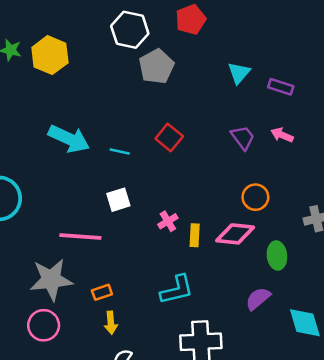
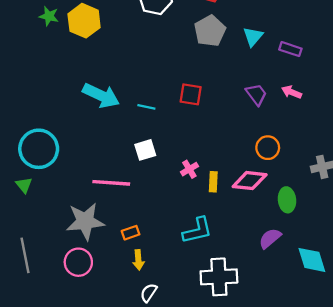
gray pentagon: (156, 67) -> (210, 31), moved
red square: (169, 138) -> (191, 94), turned -30

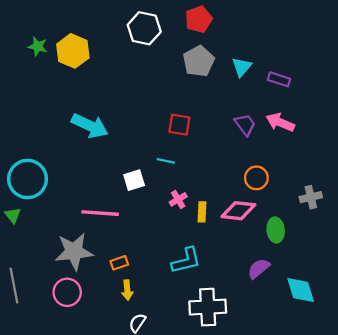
pink arrow: (292, 92) -> (280, 122), size x1.4
cyan line: (146, 107) -> (166, 161), moved

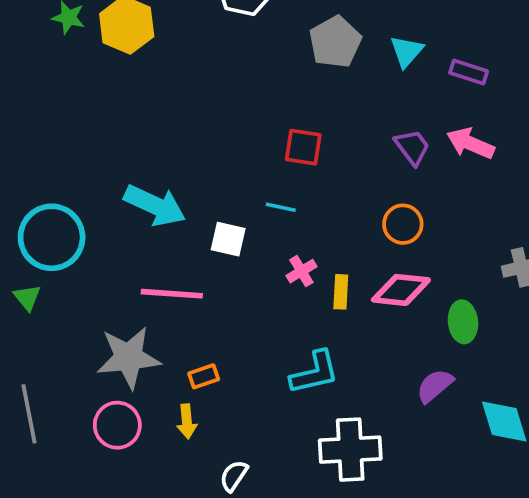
cyan arrow: (90, 126) -> (155, 205), moved
orange circle: (256, 178) -> (403, 224), moved
white square: (134, 180) -> (228, 239), turned 30
yellow arrow: (127, 290) -> (187, 421), moved

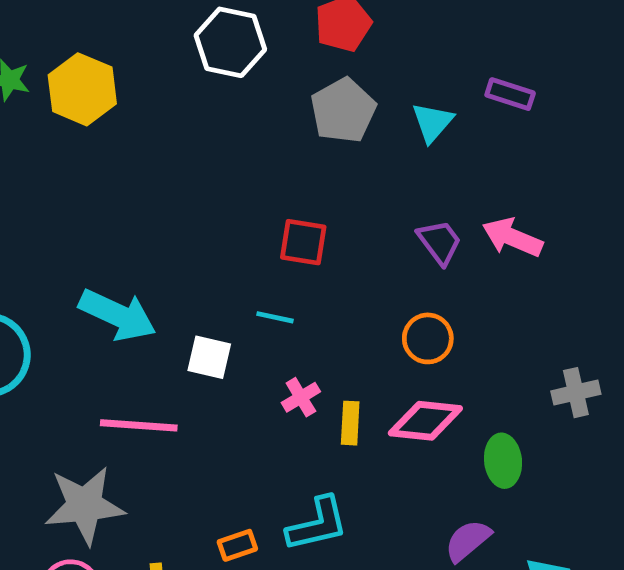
purple rectangle: (469, 72) -> (510, 94), moved
orange rectangle: (204, 376) -> (237, 545), moved

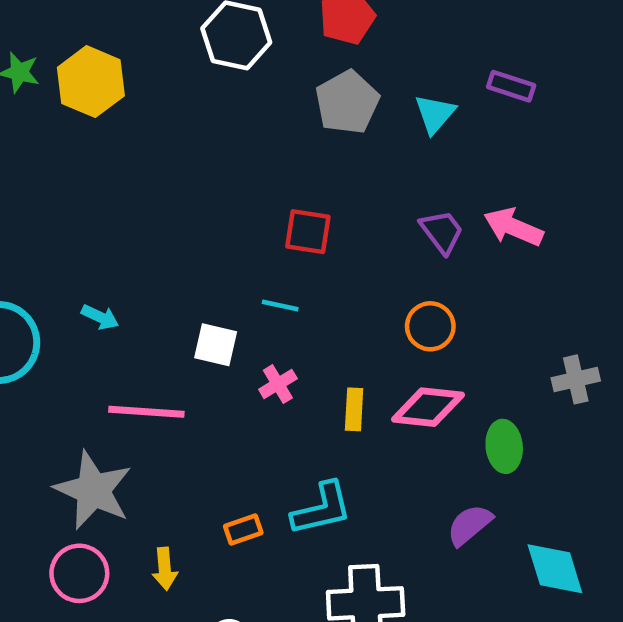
cyan arrow: (118, 315) -> (100, 317), moved, size x0.5
pink cross: (301, 397) -> (278, 384), moved
gray star: (85, 505) -> (93, 490), turned 30

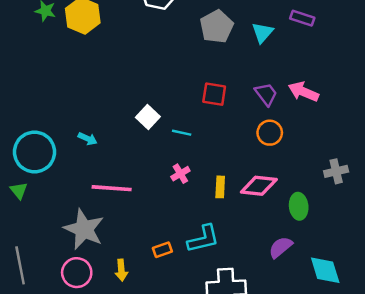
red square: (308, 232) -> (214, 94), moved
orange circle: (430, 326) -> (270, 133), moved
white square: (216, 345) -> (148, 117), moved, turned 30

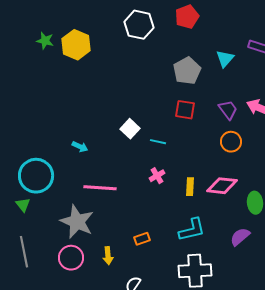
gray pentagon: (217, 27) -> (187, 71), moved
cyan circle: (34, 152) -> (36, 176), moved
green triangle: (19, 191) -> (23, 205), moved
cyan L-shape: (203, 239) -> (192, 230), moved

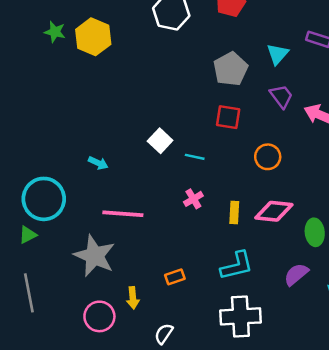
purple trapezoid: (228, 110) -> (281, 96), moved
orange circle: (231, 142) -> (268, 157), moved
green triangle: (23, 205) -> (28, 235), turned 42
pink circle: (71, 258) -> (99, 316), moved

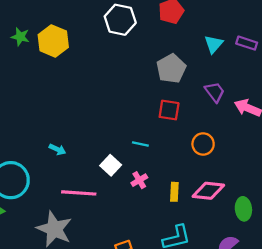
cyan triangle: (278, 54) -> (214, 44), moved
white square: (160, 141) -> (111, 165), moved

